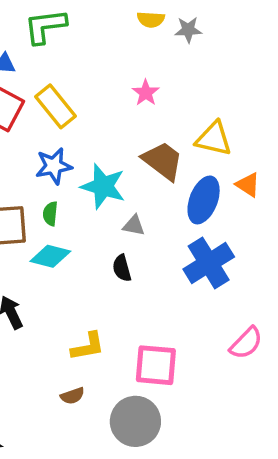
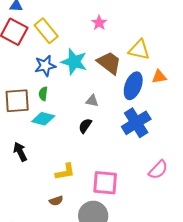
orange triangle: (248, 185) -> (159, 77), turned -42
cyan star: (103, 186) -> (74, 62), moved
black semicircle: (122, 268) -> (85, 126), turned 49

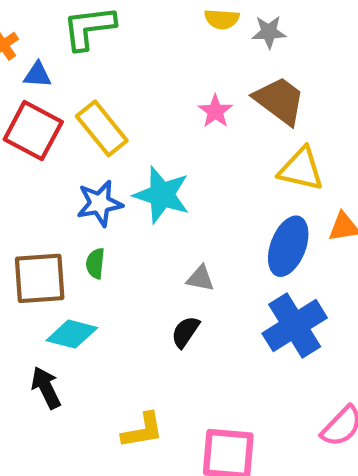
brown trapezoid: (109, 63) -> (280, 101), moved
cyan diamond: (43, 119) -> (72, 334), moved

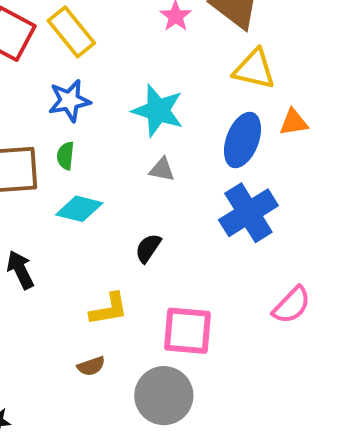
cyan star: (162, 195) -> (158, 111), moved
black semicircle: (185, 332) -> (148, 248), moved
cyan diamond: (72, 334) -> (79, 209), moved

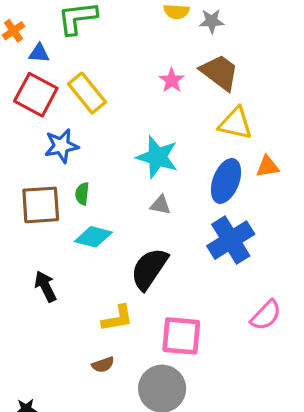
blue star: (69, 101) -> (61, 146), moved
black semicircle: (148, 248) -> (149, 269), size x1.8

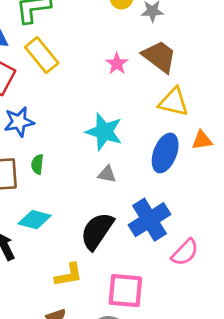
yellow rectangle: (87, 93) -> (42, 55), moved
cyan diamond: (93, 237) -> (35, 220), moved
blue cross: (231, 240) -> (149, 220), moved
pink semicircle: (266, 315) -> (185, 252), moved

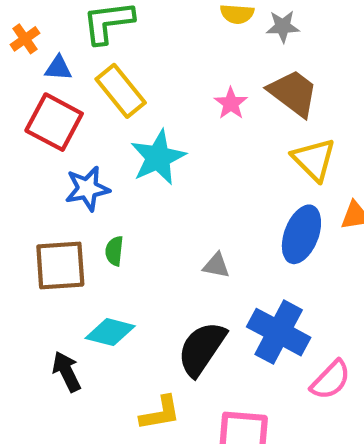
yellow triangle: (174, 102) -> (314, 159), turned 32
cyan star: (104, 132) -> (158, 157), moved, turned 30
blue cross: (149, 220) -> (279, 332), turned -30

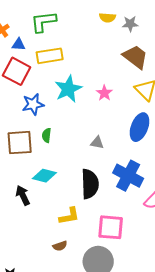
yellow rectangle: (121, 91) -> (50, 56), turned -60
pink star: (231, 103) -> (104, 93), moved
black semicircle: (202, 349) -> (90, 184), turned 144

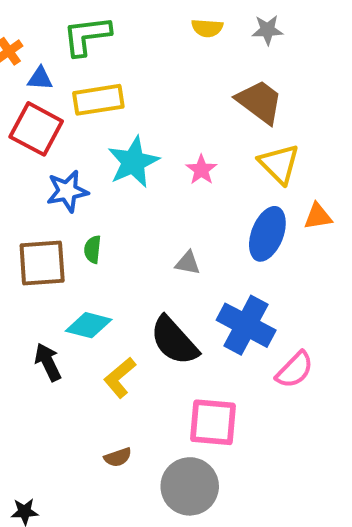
gray star: (130, 24) -> (267, 30), moved
black semicircle: (90, 184) -> (174, 341), turned 140
yellow L-shape: (69, 216) -> (120, 378), moved, turned 150

